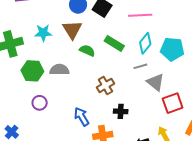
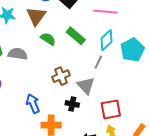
cyan pentagon: (172, 49) -> (132, 50), turned 30
gray line: (140, 66) -> (98, 62), turned -56
gray triangle: (155, 82) -> (86, 86), moved
red square: (173, 103) -> (111, 109), moved

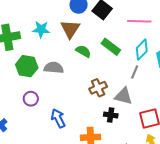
gray triangle: (86, 86) -> (123, 96), turned -30
blue arrow: (33, 103) -> (58, 118), moved

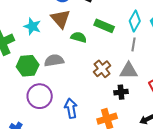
cyan star: (41, 29) -> (32, 26), turned 30
purple circle: (31, 99) -> (40, 96), size x1.6
blue arrow: (58, 118) -> (71, 108), turned 30

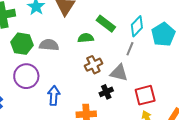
green semicircle: (79, 37) -> (86, 38), moved, turned -35
black cross: (121, 92) -> (106, 92), turned -32

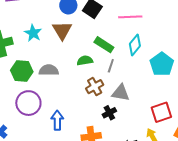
cyan pentagon: (163, 34) -> (162, 64), moved
gray line: (130, 49) -> (111, 66), moved
red square: (145, 95) -> (161, 112), moved

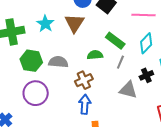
brown cross: (95, 87) -> (84, 80), moved
black cross: (109, 113) -> (146, 75), moved
blue arrow: (57, 120) -> (85, 104), moved

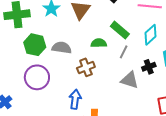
blue arrow: (85, 104) -> (75, 99), moved

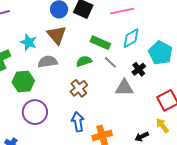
cyan diamond: (151, 35) -> (131, 38), turned 30
gray semicircle: (62, 48) -> (48, 62), moved
gray line: (124, 52) -> (110, 62), turned -56

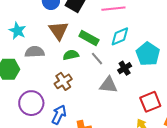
brown triangle: (57, 35) -> (59, 31), moved
purple circle: (35, 112) -> (31, 103), moved
blue arrow: (78, 122) -> (59, 115), turned 30

